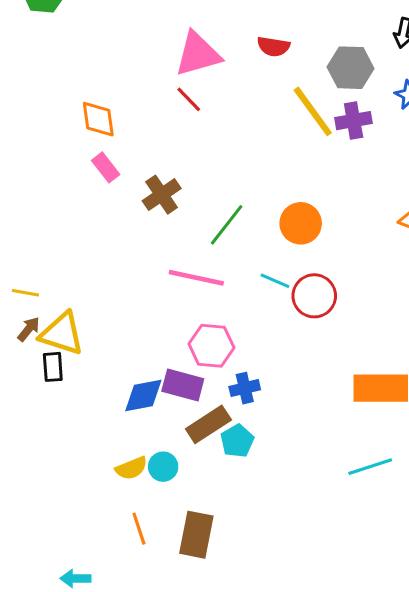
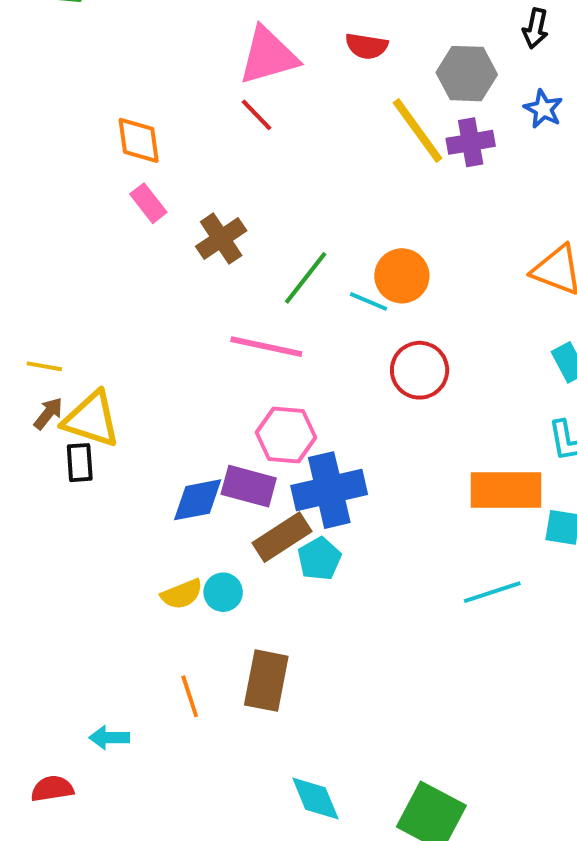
cyan line: (275, 281) -> (368, 301), moved
blue cross: (245, 388) -> (329, 490), size x1.8
orange line: (139, 529) -> (190, 696), moved

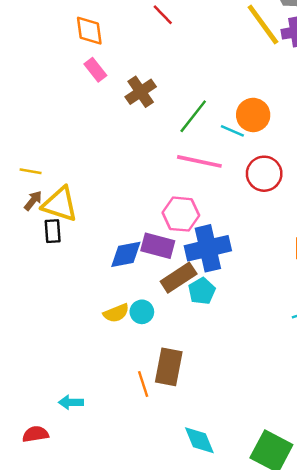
pink line: (266, 347) -> (199, 161), moved
orange line: (190, 696) -> (143, 384), moved

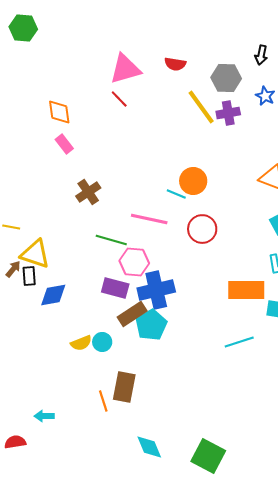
brown cross: (141, 92) -> (88, 192), moved
green line: (193, 116) -> (111, 240), moved, turned 68
brown arrow: (33, 201) -> (13, 269), moved
blue diamond: (126, 254) -> (53, 295), moved
cyan pentagon: (202, 291) -> (151, 325), size x1.4

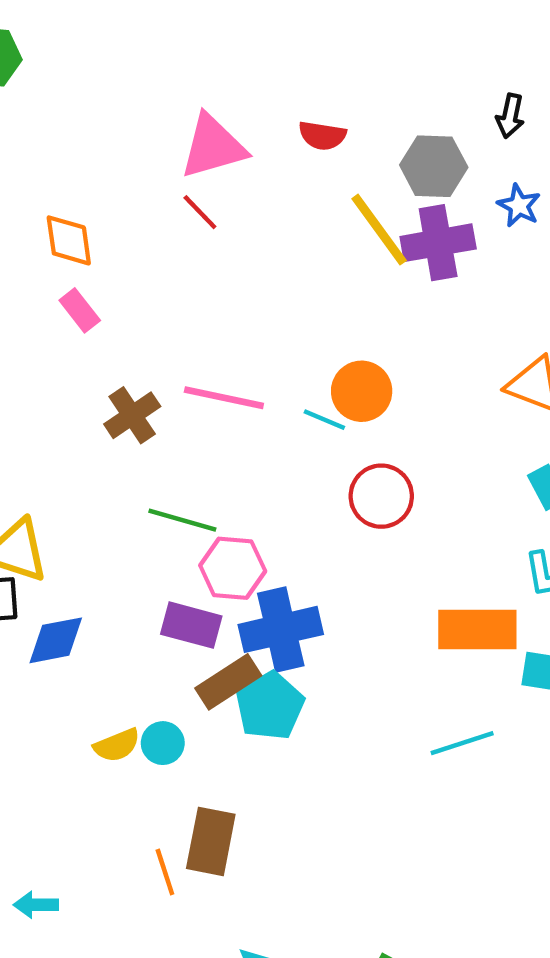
purple cross: (228, 113) -> (438, 243), size x1.4
pink line: (149, 219) -> (224, 398), moved

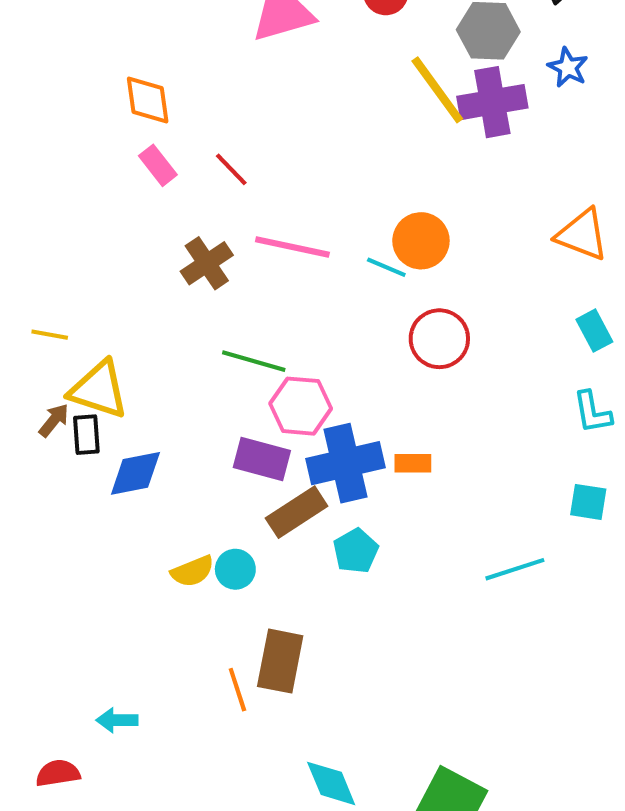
red line: (200, 212) -> (231, 169), moved
orange rectangle: (477, 629) -> (413, 463), moved, size x0.5
cyan pentagon: (270, 706) -> (356, 551), moved, size x0.7

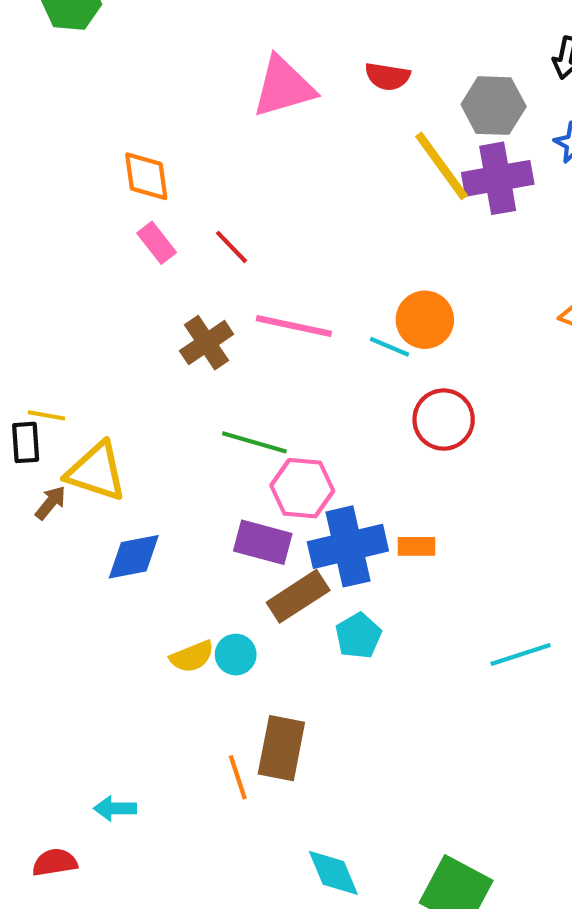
black rectangle: (86, 435) -> (26, 442), moved

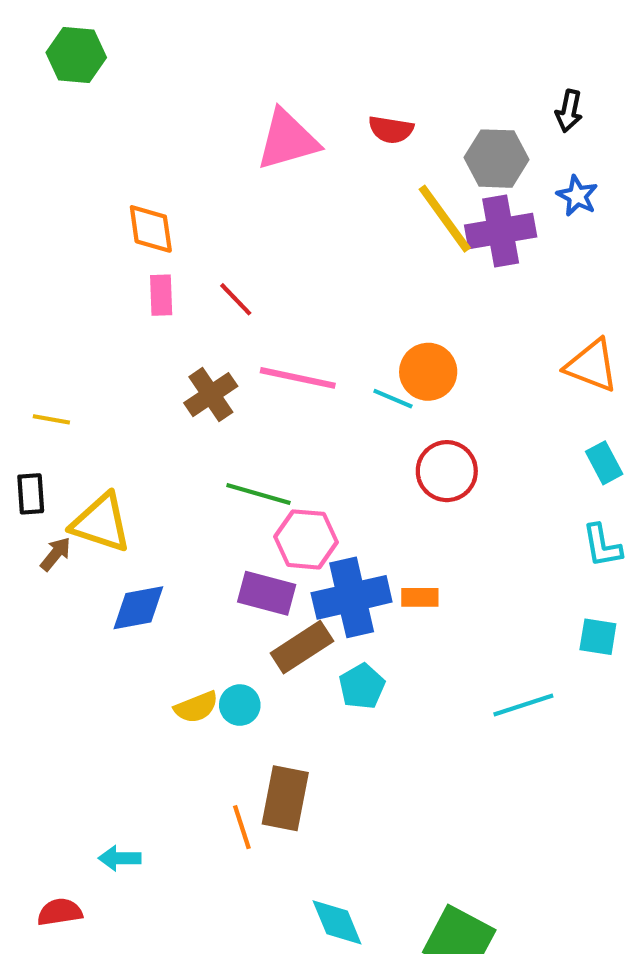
pink rectangle: (157, 243) -> (161, 295), turned 36
yellow line: (46, 415) -> (51, 419), moved

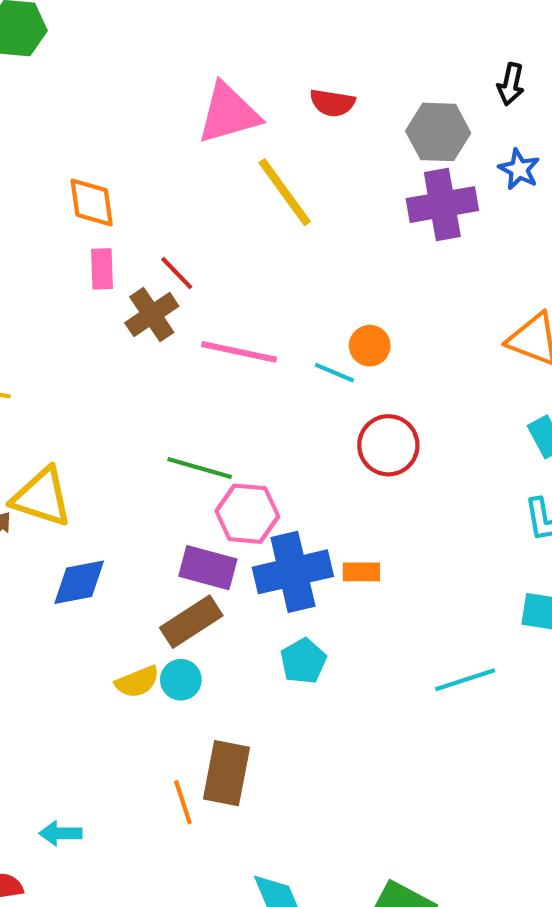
yellow line: (445, 219) -> (285, 192), moved
orange circle: (428, 372) -> (370, 346), size x0.7
brown cross: (211, 395) -> (152, 315), moved
brown rectangle: (302, 647) -> (191, 622), moved

